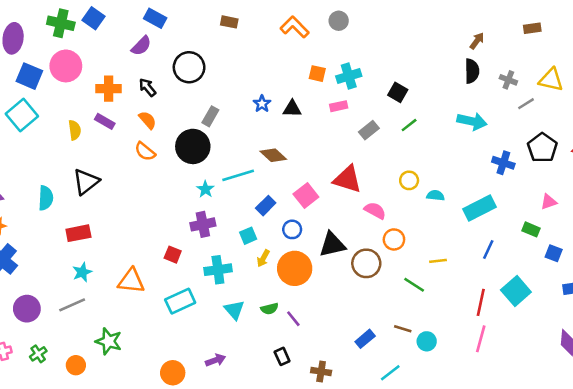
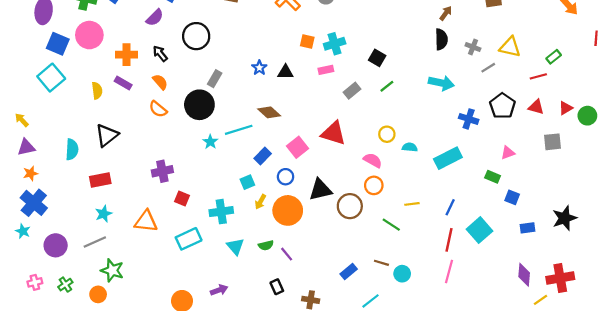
pink semicircle: (375, 211) -> (373, 160), moved
purple cross: (203, 224) -> (162, 171), moved
blue line: (488, 250) -> (450, 207), moved
green star: (109, 341) -> (112, 270), moved

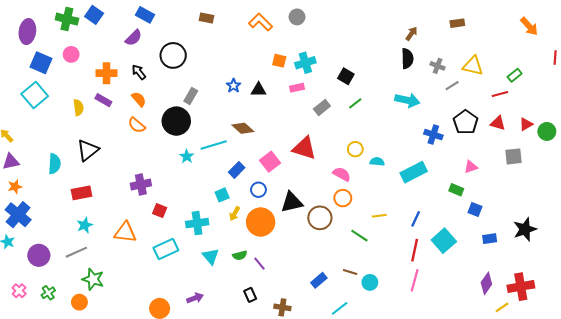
pink circle: (89, 35) -> (71, 54), size x0.6
purple diamond: (524, 275) -> (486, 283), turned 30
pink cross: (35, 282) -> (19, 291), turned -32

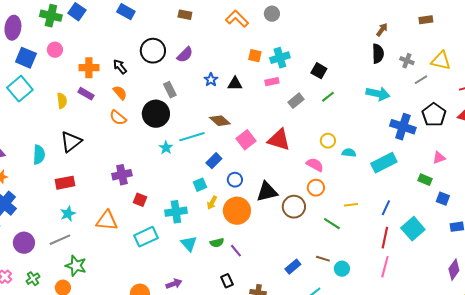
purple semicircle: (134, 38) -> (185, 55), moved
gray rectangle: (191, 96) -> (170, 90), turned -56
blue cross: (433, 135) -> (403, 127), size x1.4
pink square: (270, 162) -> (246, 140), moved

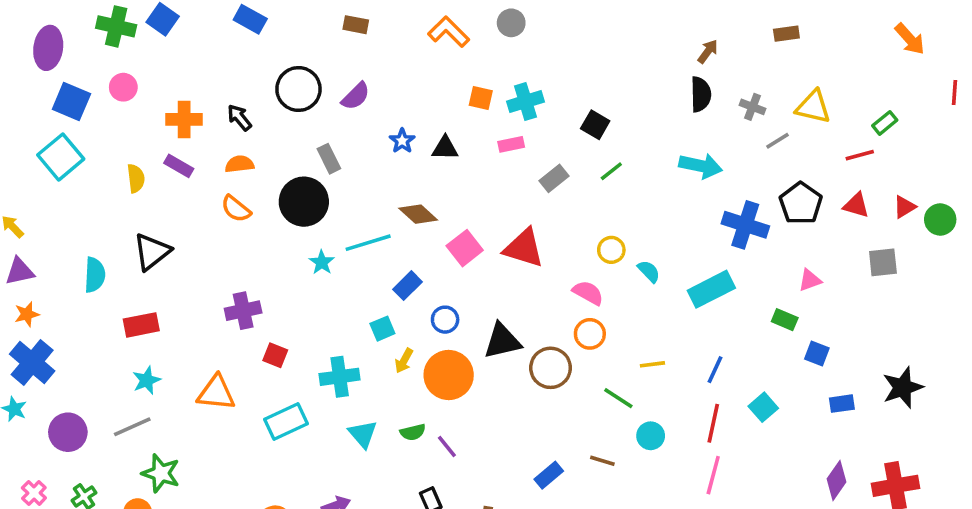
orange semicircle: (120, 93) -> (239, 164), turned -56
cyan semicircle: (349, 153) -> (649, 271), turned 40
cyan square: (413, 229) -> (763, 407), size x0.7
cyan circle: (342, 269) -> (651, 436), moved

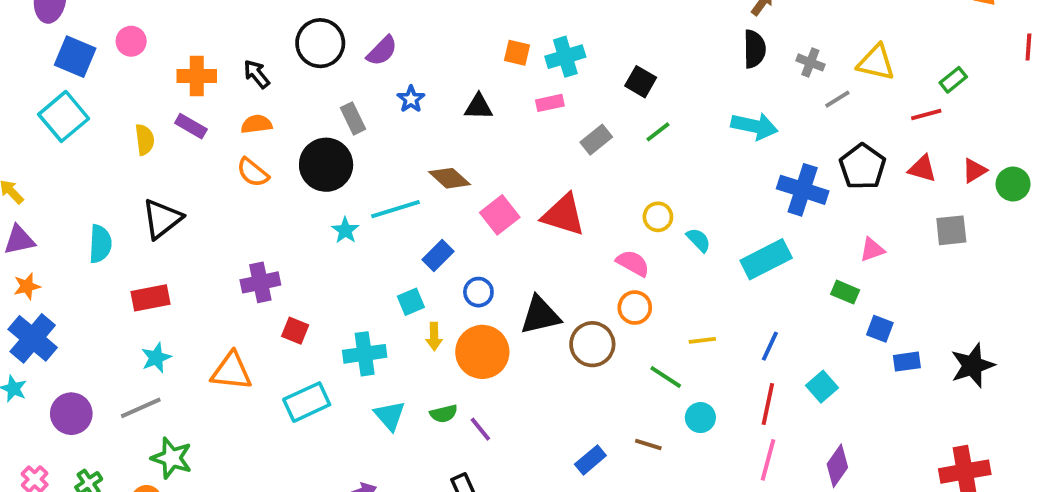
blue star: (402, 141) -> (411, 99), moved
yellow arrow: (404, 361) -> (434, 336), turned -30
blue rectangle: (842, 404) -> (907, 362), moved
purple diamond: (837, 480) -> (837, 466), moved

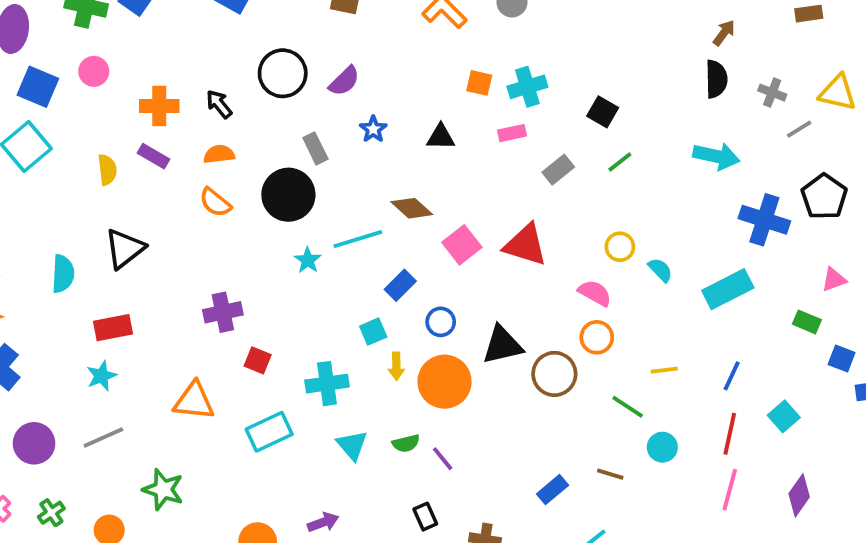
cyan star: (156, 358) -> (101, 376), moved
green star: (172, 458) -> (163, 490), moved

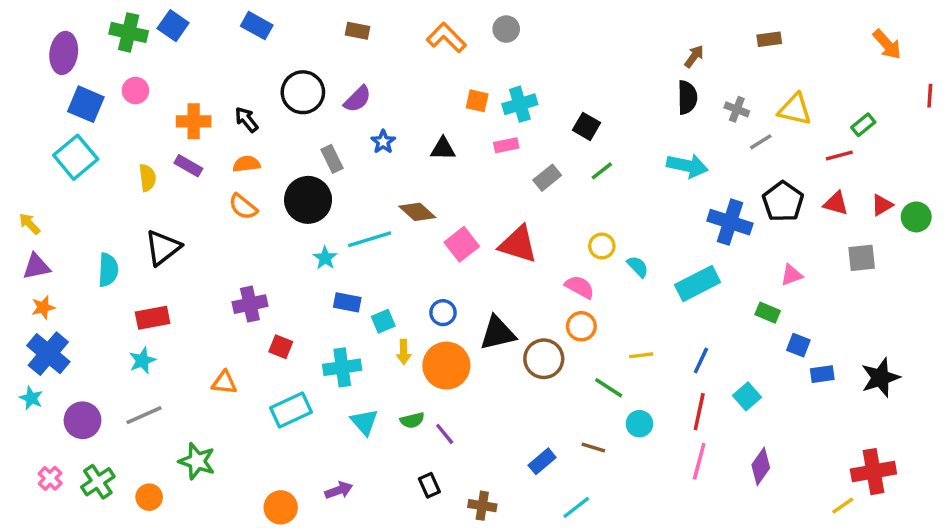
blue rectangle: (400, 285) -> (347, 302), moved, turned 56
orange triangle: (194, 401) -> (224, 383), size x0.7
green cross: (51, 513) -> (98, 482), size x1.4

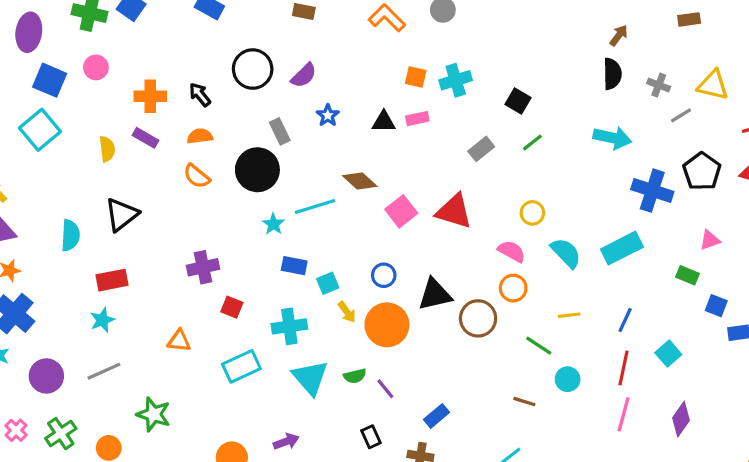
pink rectangle: (506, 145) -> (417, 119), moved
cyan semicircle: (638, 267) -> (566, 253), moved, size x1.5
yellow arrow: (404, 352) -> (347, 312), turned -35
cyan triangle: (364, 422) -> (310, 378), size x1.4
blue rectangle: (542, 461) -> (436, 416), moved

